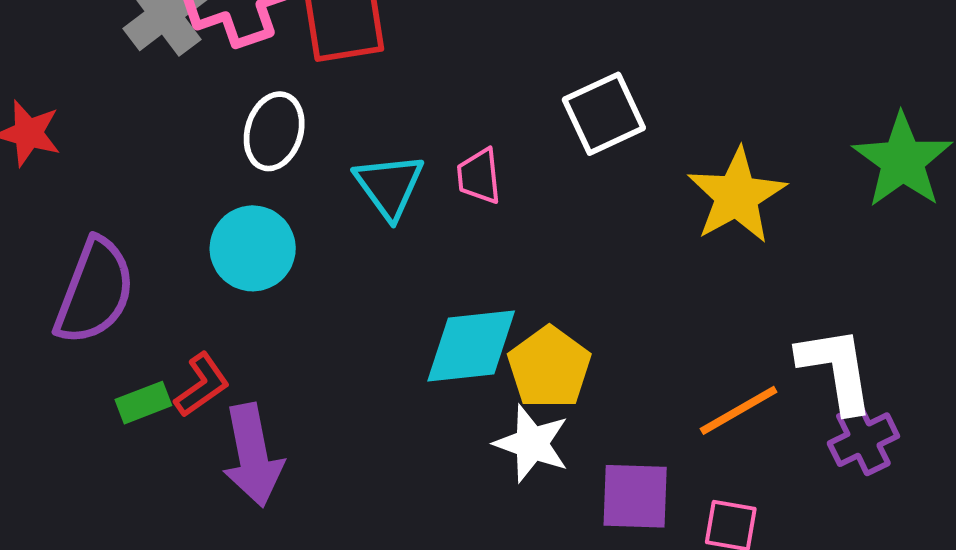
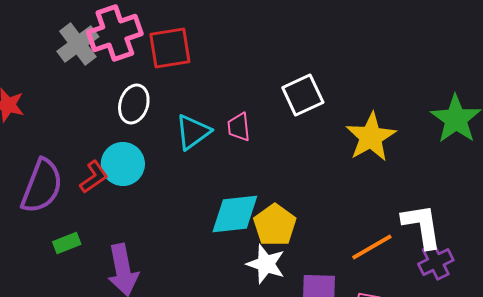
cyan triangle: (389, 186) -> (193, 132), turned 30
red L-shape: (202, 385) -> (94, 177), moved

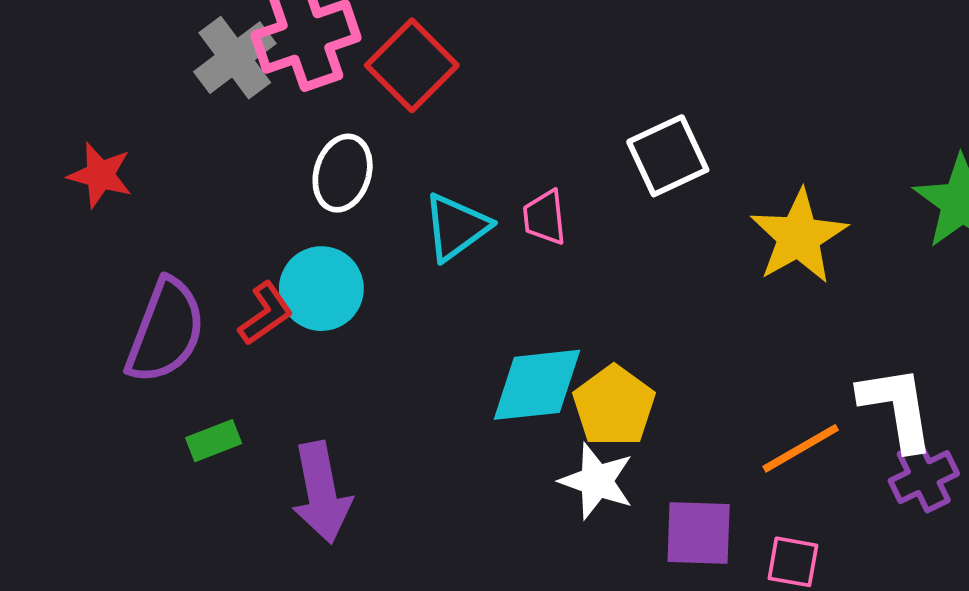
red square: (170, 48) -> (412, 65), turned -36

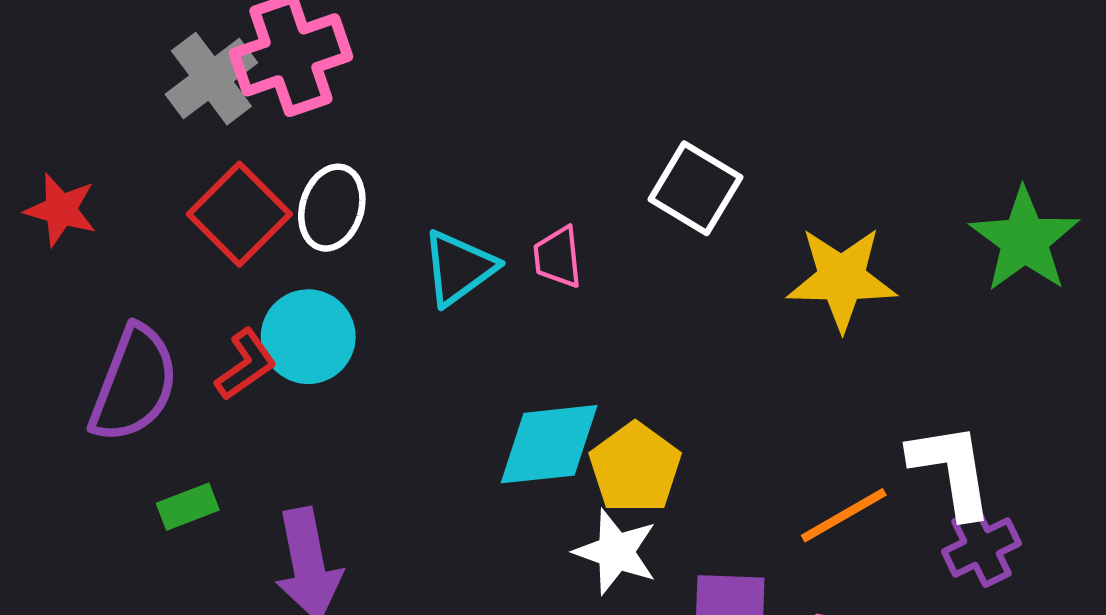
red square: (412, 65) -> (239, 214), moved
white square: (668, 156) -> (695, 188), turned -34
yellow star: (799, 237) -> (842, 279), turned 30

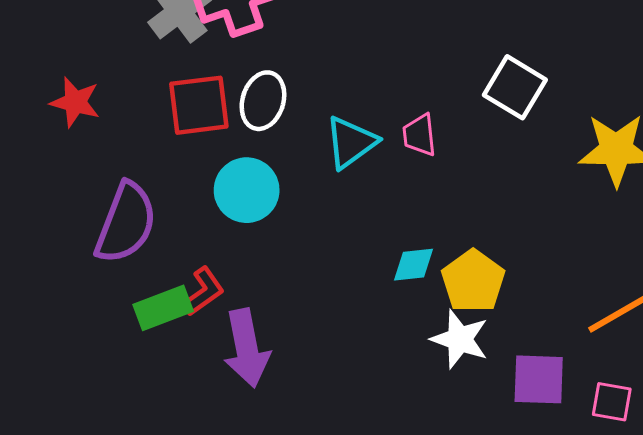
red square: (239, 214) -> (199, 105), turned 38
red L-shape: (246, 365) -> (203, 291), moved
cyan diamond: (549, 444) -> (414, 265), size x0.6
green rectangle: (188, 507) -> (163, 308), size x1.4

